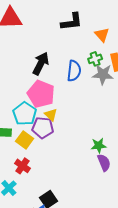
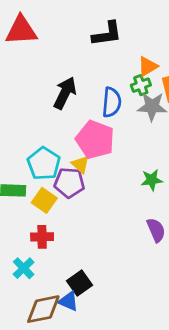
orange triangle: (102, 35) -> (148, 66), moved, turned 42
pink pentagon: (41, 94) -> (95, 140), moved
green star: (99, 146) -> (152, 180), moved
red cross: (22, 166) -> (42, 237), turned -35

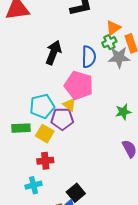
cyan pentagon: (44, 164) -> (42, 106), turned 30
cyan cross: (24, 268) -> (33, 185), turned 35

